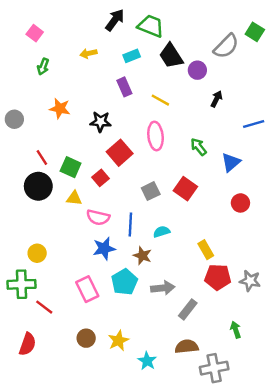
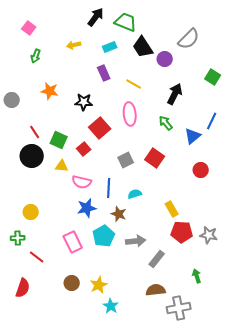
green square: (255, 32) -> (213, 77), moved
black arrow: (217, 99) -> (175, 94), moved, size x1.5
blue line: (254, 124) -> (212, 121), moved, turned -48
green cross: (22, 284) -> (18, 238), size x0.6
cyan star: (147, 361) -> (111, 306), moved

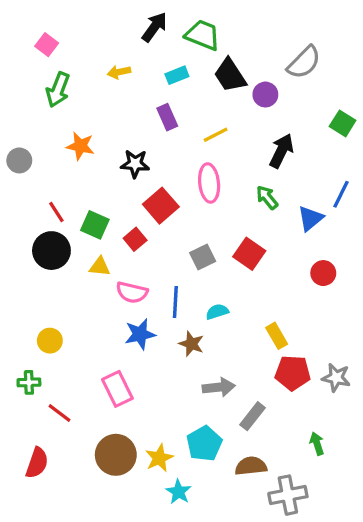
green arrow: (36, 56) -> (58, 90), size x1.5
yellow line: (134, 84) -> (216, 135), turned -56
cyan pentagon: (104, 236) -> (204, 444), moved
brown circle: (72, 283) -> (116, 455), size x1.6

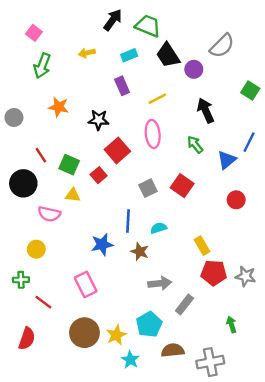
black arrow: (281, 151) -> (206, 110), turned -50
black circle: (51, 251) -> (23, 183), moved
pink semicircle: (132, 292) -> (49, 214), moved
brown semicircle: (251, 466) -> (173, 350), moved

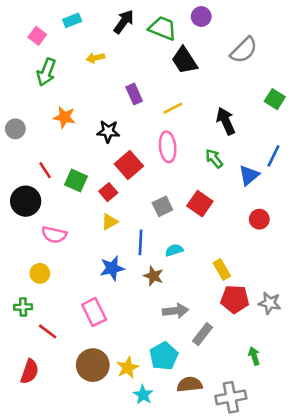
cyan rectangle: (129, 55) -> (72, 20), moved
purple circle: (194, 69) -> (201, 17), moved
yellow triangle: (73, 195) -> (110, 222), moved, turned -35

